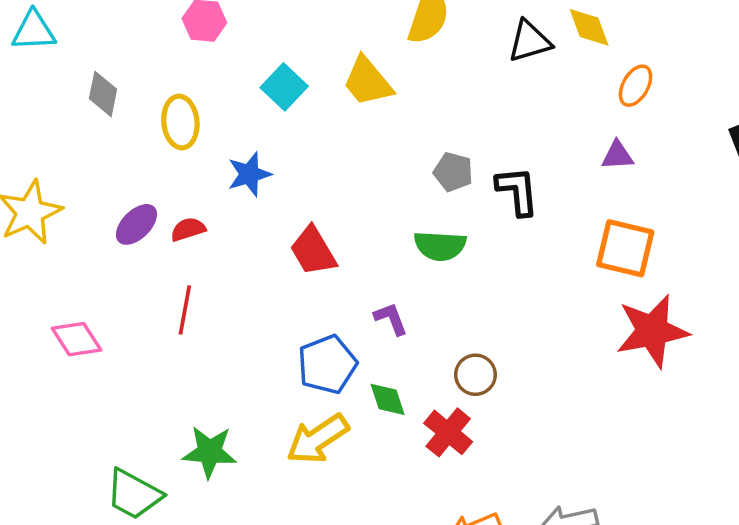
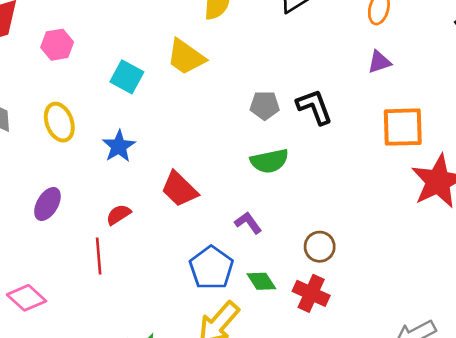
red semicircle: (188, 229) -> (119, 215), moved

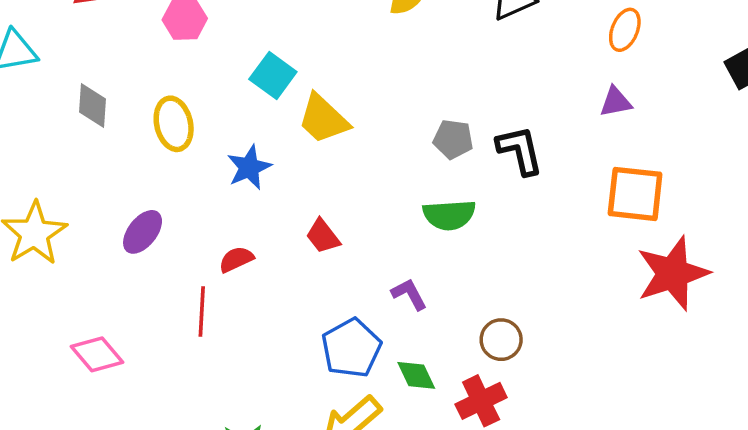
yellow trapezoid: (186, 57) -> (323, 119), moved
red trapezoid: (179, 189) -> (323, 236), size x0.7
red cross: (311, 293) -> (481, 401), turned 32

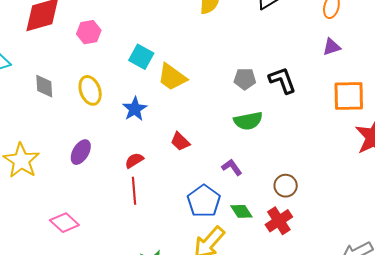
red line: (202, 311) -> (134, 191), moved

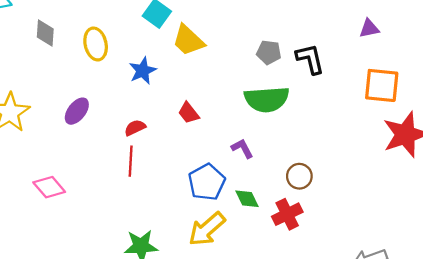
green semicircle: (248, 121) -> (267, 99), size x1.4

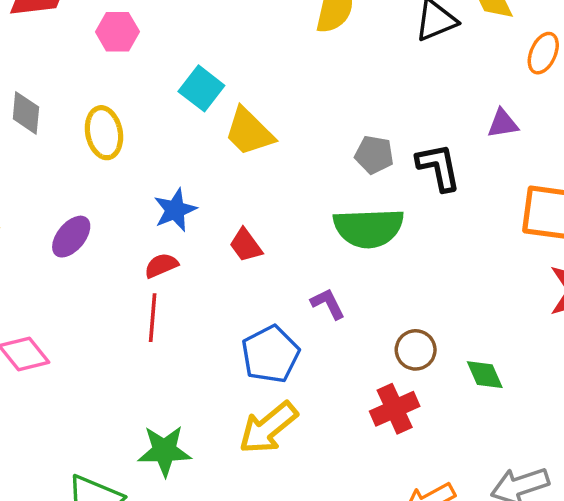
purple triangle: (369, 29) -> (503, 124), moved
blue star: (143, 71) -> (175, 210), moved
green diamond: (247, 199) -> (485, 375), moved

